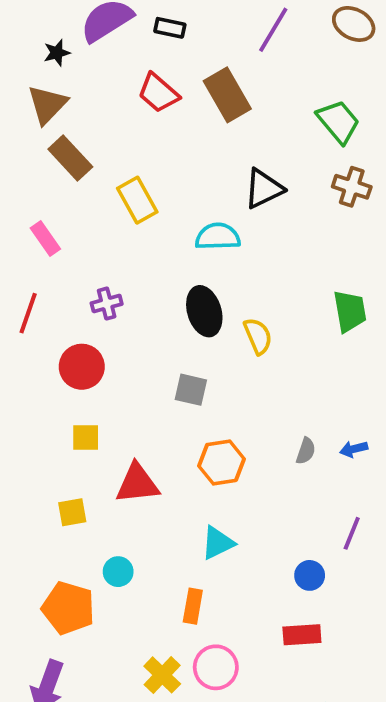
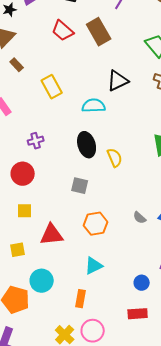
brown rectangle: (70, 158) -> (17, 65), size x0.6
gray semicircle: (306, 451) -> (140, 218), turned 112
cyan circle: (118, 572) -> (42, 281), size x1.5

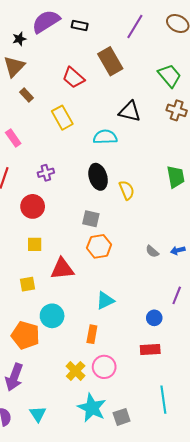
red trapezoid: (63, 31) -> (73, 78), moved
black triangle: (118, 81) -> (130, 111), turned 40
orange hexagon: (96, 224) -> (99, 246), moved

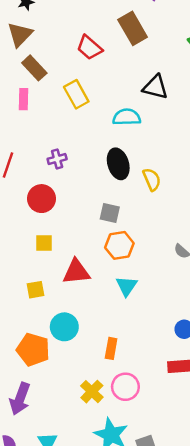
brown rectangle: (26, 95) -> (34, 68), size x1.5
pink rectangle: (13, 138) -> (24, 99), moved, turned 36
cyan triangle: (105, 300) -> (127, 286), moved, turned -30

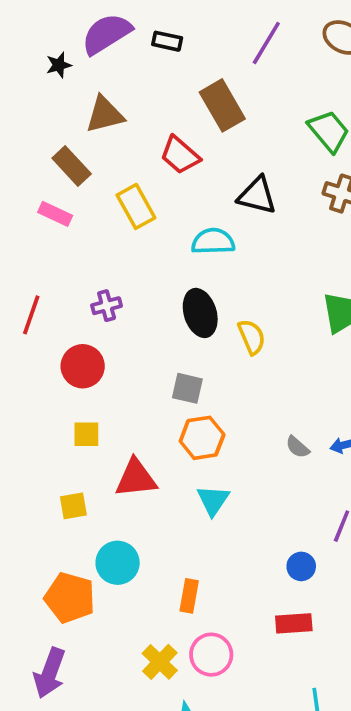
brown triangle: (20, 34) -> (105, 115), moved, turned 32
red trapezoid: (89, 48) -> (180, 155), moved
pink rectangle: (24, 99) -> (55, 214), turned -66

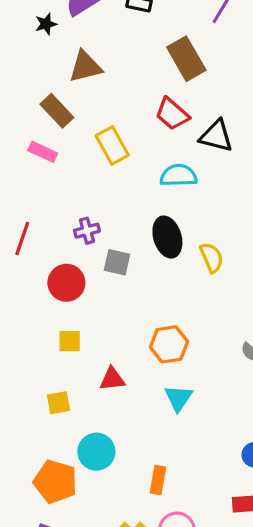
red trapezoid: (180, 155) -> (172, 114), moved
gray square: (187, 388) -> (117, 262), moved
red triangle: (136, 478) -> (112, 379), size x0.7

